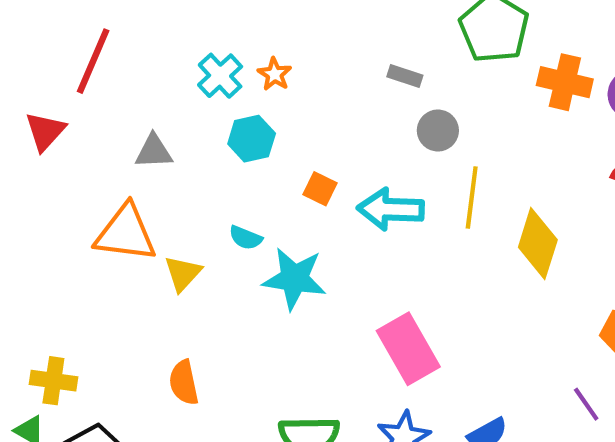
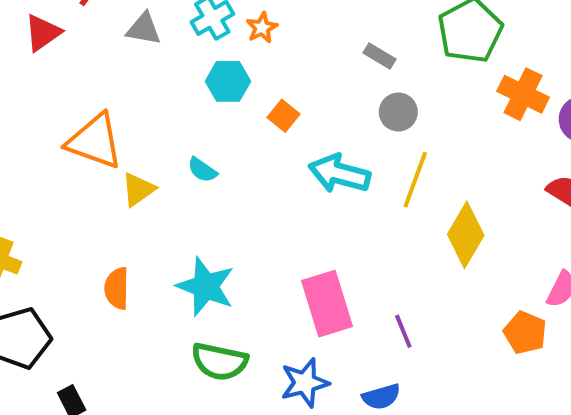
gray triangle: (154, 151) -> (144, 29), moved
orange square: (320, 189) -> (284, 116), moved
cyan star: (294, 279) -> (206, 287), moved
purple line: (586, 404) -> (403, 331), moved

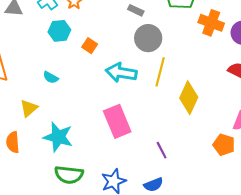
gray circle: (398, 112) -> (148, 38), size x1.4
yellow triangle: (138, 189) -> (29, 108), moved
pink rectangle: (327, 304) -> (117, 121), moved

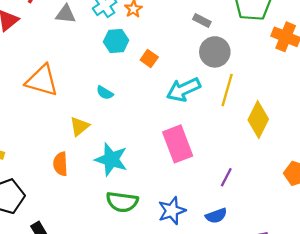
cyan arrow: (121, 73) -> (184, 90), turned -36
purple line: (162, 150) -> (226, 177), turned 54

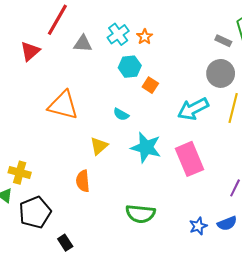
gray rectangle: (202, 21) -> (223, 41), moved
orange square: (149, 59) -> (150, 85), moved
cyan star: (111, 159) -> (146, 147), moved
blue star: (172, 211) -> (198, 226), moved, size x0.7

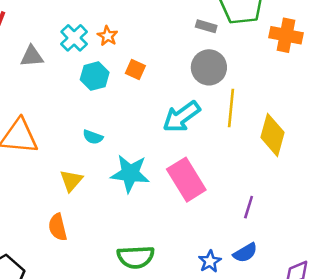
orange square: (150, 85) -> (135, 69), moved

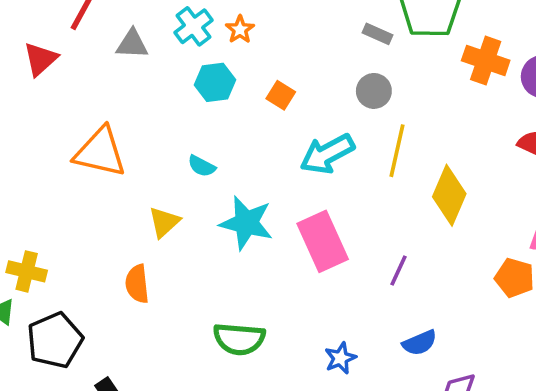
gray circle: (209, 67) -> (374, 91), size x0.7
orange square: (135, 69) -> (281, 95), moved
purple line: (249, 207) -> (399, 271), moved
blue semicircle: (245, 253) -> (420, 343), moved

